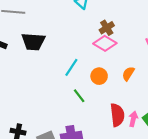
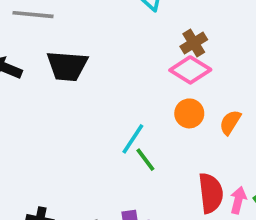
cyan line: (71, 67) -> (133, 139), moved
orange circle: (99, 76) -> (189, 113), moved

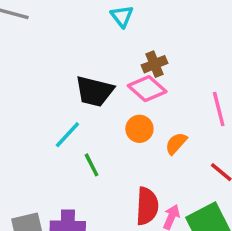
black trapezoid: (67, 66) -> (94, 91), moved
cyan line: (133, 139) -> (67, 135), moved

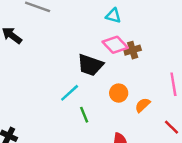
cyan triangle: (122, 16) -> (113, 16), turned -42
pink diamond: (147, 89) -> (115, 45), moved

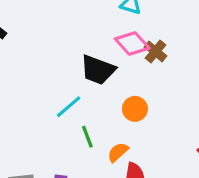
brown cross: (133, 50) -> (156, 51), turned -35
orange semicircle: (143, 105) -> (118, 152), moved

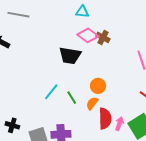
cyan line: (69, 107) -> (51, 92), moved
orange circle: (135, 109) -> (98, 86), moved

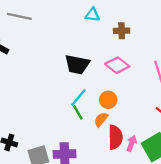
pink diamond: (88, 35) -> (117, 65), moved
brown cross: (103, 37) -> (122, 31), moved, turned -32
cyan line: (51, 92) -> (78, 98), moved

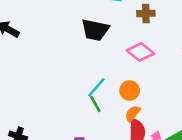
black trapezoid: (77, 64) -> (95, 30), moved
orange semicircle: (101, 120) -> (133, 113), moved

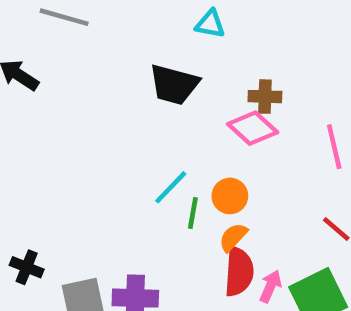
brown cross: (146, 13) -> (265, 97), moved
green line: (95, 104) -> (193, 213), moved, turned 36

